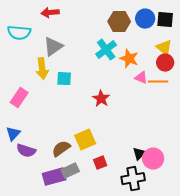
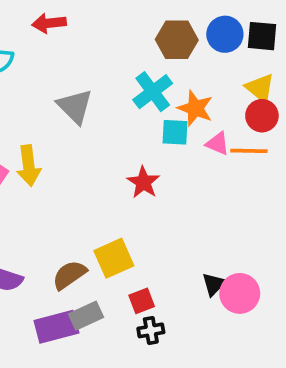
gray triangle: (53, 47) -> (75, 106), moved, turned -40
yellow arrow: (42, 69) -> (29, 166), moved
cyan square: (64, 79) -> (175, 132), moved
black cross: (133, 179) -> (151, 330), moved, size x0.6

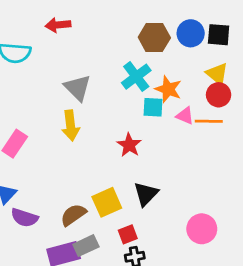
yellow arrow: (29, 166) -> (71, 125), moved
black triangle: (214, 284) -> (146, 194), moved, size x1.4

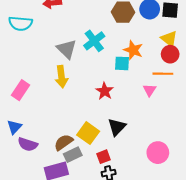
cyan cross: (136, 77) -> (94, 41), moved
pink triangle: (185, 116) -> (150, 90), moved, turned 40
yellow square: (107, 202) -> (88, 133), turned -30
gray rectangle: (86, 246) -> (73, 155), moved

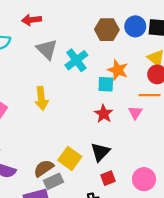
gray triangle: (67, 49) -> (47, 49), moved
red star: (105, 91) -> (104, 114), moved
red square: (104, 157) -> (108, 178), moved

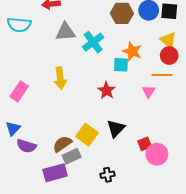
gray triangle: (47, 49) -> (65, 32), turned -50
red star: (104, 114) -> (106, 90), moved
red square: (108, 178) -> (145, 144), moved

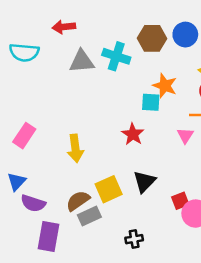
cyan cross: (93, 42) -> (116, 56), moved, turned -35
yellow arrow: (60, 78) -> (75, 148), moved
yellow square: (87, 135) -> (109, 189), turned 30
purple rectangle: (55, 173) -> (48, 237), moved, turned -65

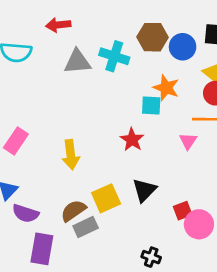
blue circle: (185, 35) -> (183, 47), moved
black cross: (134, 239) -> (151, 257), moved, turned 30

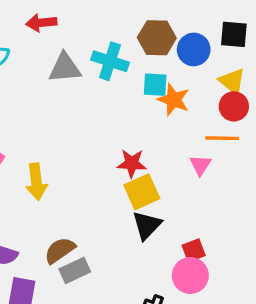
cyan square: (151, 105) -> (155, 85), moved
red star: (132, 140) -> (132, 163), turned -30
yellow arrow: (71, 155) -> (36, 182), moved
yellow square: (106, 198) -> (142, 192), moved
pink circle: (199, 224) -> (190, 275), moved

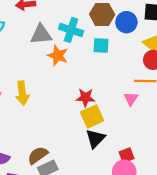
orange star: (174, 100) -> (58, 55), moved
yellow arrow: (36, 182) -> (22, 93), moved

